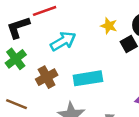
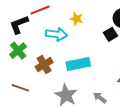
yellow star: (109, 26) -> (77, 19), moved
cyan arrow: (63, 41) -> (56, 34), turned 40

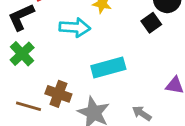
brown cross: (44, 65) -> (58, 94), moved, turned -36

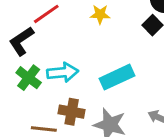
cyan arrow: (75, 28) -> (63, 72), moved

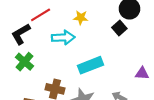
cyan arrow: (63, 72) -> (63, 38), moved

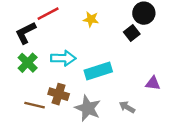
cyan arrow: (63, 38) -> (63, 58), moved

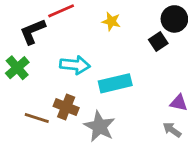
green cross: (28, 63) -> (17, 68), moved
gray arrow: (127, 107) -> (172, 130), moved

